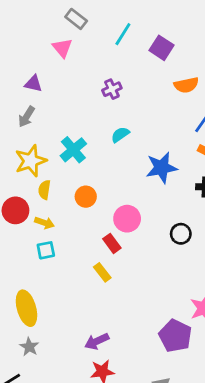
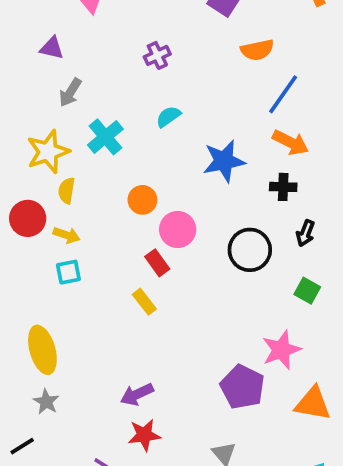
gray arrow: (26, 117) -> (70, 92), moved
orange circle: (86, 197) -> (142, 200), moved
black circle: (181, 234) -> (250, 250), size x1.5

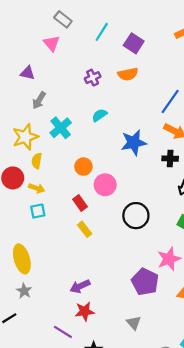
orange semicircle: (257, 50) -> (128, 74), moved
black circle: (250, 250) -> (136, 216), moved
red rectangle: (157, 263) -> (80, 203), moved

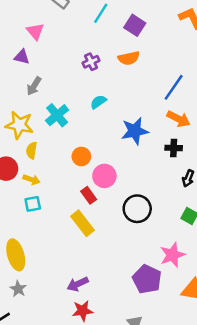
pink triangle: (52, 43) -> (35, 31), moved
yellow star: (25, 137) -> (19, 125), turned 30
red rectangle: (80, 203) -> (89, 195), moved
yellow rectangle: (85, 229) -> (83, 223), size x1.5

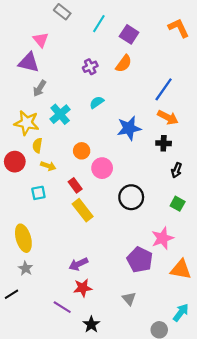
purple triangle: (22, 57) -> (29, 62), size x1.5
orange semicircle: (129, 58) -> (124, 64), turned -42
yellow arrow: (32, 180) -> (48, 166), moved
red rectangle: (89, 195) -> (75, 185), moved

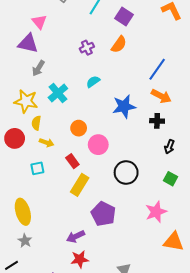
yellow rectangle: (83, 210) -> (80, 185), turned 70
purple pentagon: (140, 260) -> (103, 214), moved

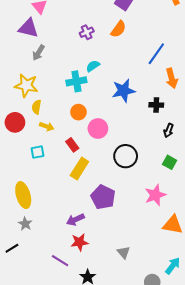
cyan cross: (58, 93) -> (76, 81), moved, turned 30
orange arrow: (161, 96) -> (172, 78), moved, turned 48

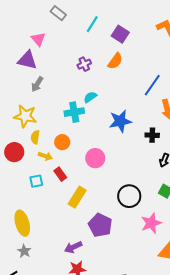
orange circle: (78, 112) -> (62, 142), moved
red rectangle: (72, 145) -> (60, 174), moved
black circle: (126, 156) -> (129, 196), moved

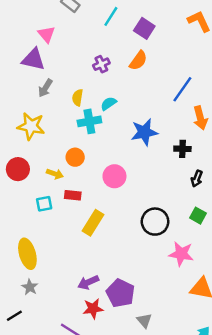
yellow semicircle: (35, 137) -> (78, 98), moved
red rectangle: (60, 174) -> (73, 195), turned -48
pink star: (151, 223) -> (181, 254), turned 30
purple pentagon: (100, 225) -> (120, 293), moved

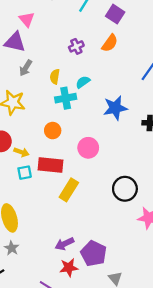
yellow arrow: (55, 174) -> (21, 152), moved
red rectangle: (73, 195) -> (50, 165), size x1.6

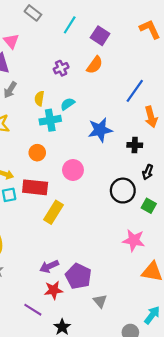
black circle: (125, 189) -> (123, 191), moved

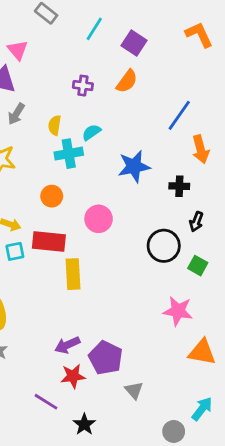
purple cross: (61, 68) -> (83, 86), turned 32
yellow rectangle: (53, 212) -> (73, 274), turned -35

